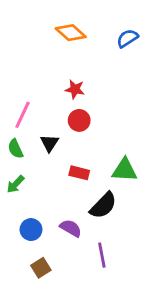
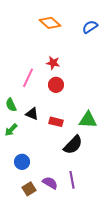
pink line: (22, 115) -> (28, 78), moved
black triangle: (49, 143) -> (32, 114), moved, turned -40
purple semicircle: (71, 228) -> (50, 183), moved

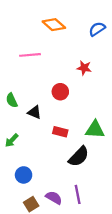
red star: (53, 63) -> (84, 68), moved
pink line: (28, 78) -> (30, 55), moved, turned 60
green semicircle: (11, 105) -> (12, 100), moved
black triangle: (32, 114) -> (34, 112), moved

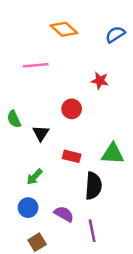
black triangle: (34, 112) -> (41, 133), turned 40
green arrow: (12, 140) -> (34, 177), moved
black semicircle: (79, 157) -> (93, 186), turned -40
purple semicircle: (54, 198) -> (64, 214), moved

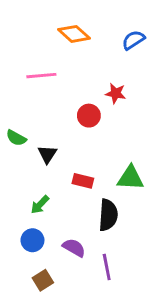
red circle: (72, 109) -> (89, 116), moved
green semicircle: (14, 119) -> (16, 138), turned -36

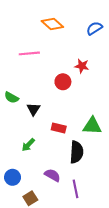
blue circle: (32, 240) -> (13, 177), moved

